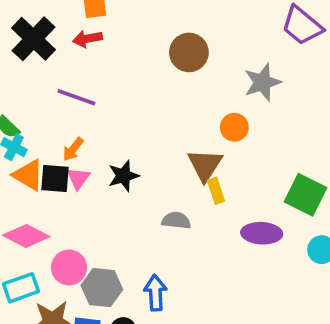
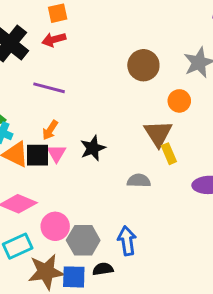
brown circle: (189, 52) -> (143, 65), moved

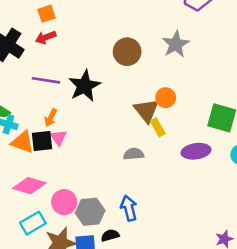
orange circle: (179, 101) -> (166, 98), moved
black star: (93, 148) -> (84, 86), moved, size x1.4

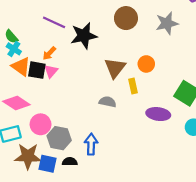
brown triangle: (146, 111) -> (115, 68), moved

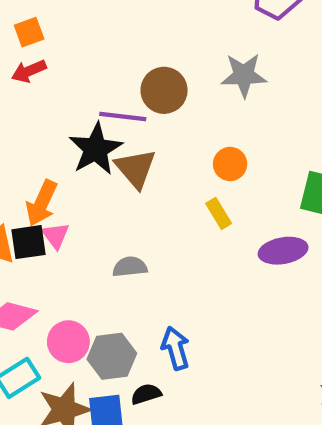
purple line: (54, 22) -> (123, 116), moved
gray star: (167, 23) -> (244, 75), turned 30
orange arrow: (49, 53) -> (42, 203), size x1.5
brown triangle: (115, 68) -> (136, 168), moved
gray semicircle: (108, 102) -> (130, 267), moved

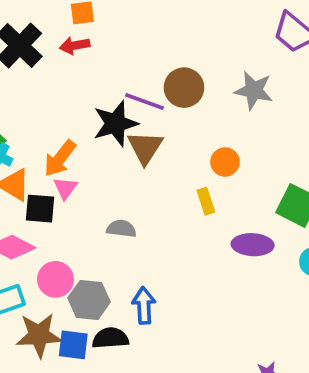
black square: (28, 242) -> (40, 209), moved
black semicircle: (146, 394) -> (110, 338), size x1.4

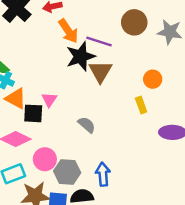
brown circle: (184, 88) -> (134, 22), moved
orange arrow: (60, 158) -> (68, 31), moved, turned -70
gray semicircle: (121, 229) -> (87, 125), turned 36

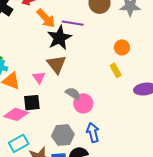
brown triangle: (100, 71) -> (56, 64), moved
black square: (33, 113) -> (32, 103), moved
pink circle: (45, 159) -> (83, 103), moved

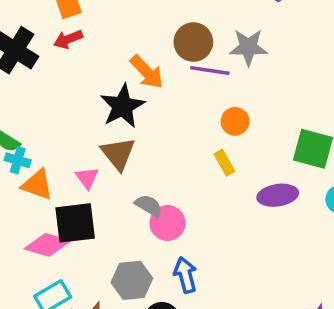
orange arrow: (46, 18) -> (147, 72), moved
purple line: (73, 23) -> (210, 71), moved
black square: (32, 103) -> (75, 223), size x1.4

